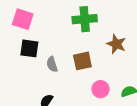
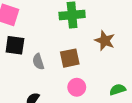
pink circle: (100, 89) -> (77, 87), moved

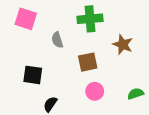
black square: (15, 45) -> (33, 75), moved
gray semicircle: (38, 62) -> (57, 40), moved

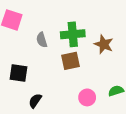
green cross: (90, 19) -> (73, 34), moved
pink circle: (95, 91) -> (87, 97), moved

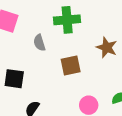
green cross: (73, 34) -> (67, 20), moved

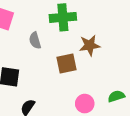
brown star: (107, 47) -> (90, 45), moved, turned -30

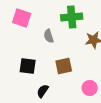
brown square: (67, 64) -> (64, 66), moved

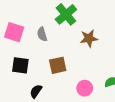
green cross: (72, 17) -> (66, 14), turned -35
pink square: (22, 18) -> (14, 32), moved

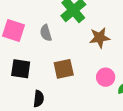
pink circle: (85, 88) -> (106, 77), moved
black semicircle: (36, 91) -> (39, 99), turned 152

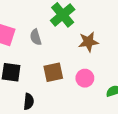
pink circle: (106, 77) -> (85, 78), moved

